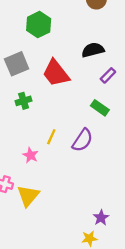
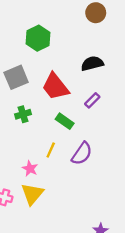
purple rectangle: (108, 75) -> (92, 100), moved
green rectangle: (100, 108) -> (65, 121), moved
yellow triangle: (28, 196) -> (32, 194), moved

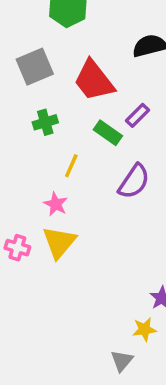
purple rectangle: (92, 100) -> (137, 115), moved
yellow line: (51, 150) -> (71, 166), moved

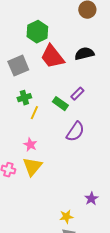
red trapezoid: (94, 81) -> (52, 57), moved
yellow line: (71, 166) -> (34, 113), moved
yellow star: (144, 329) -> (66, 217), moved

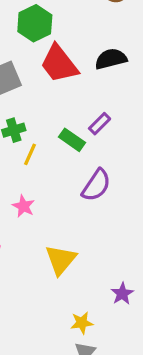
yellow triangle: (32, 167) -> (61, 260), moved

